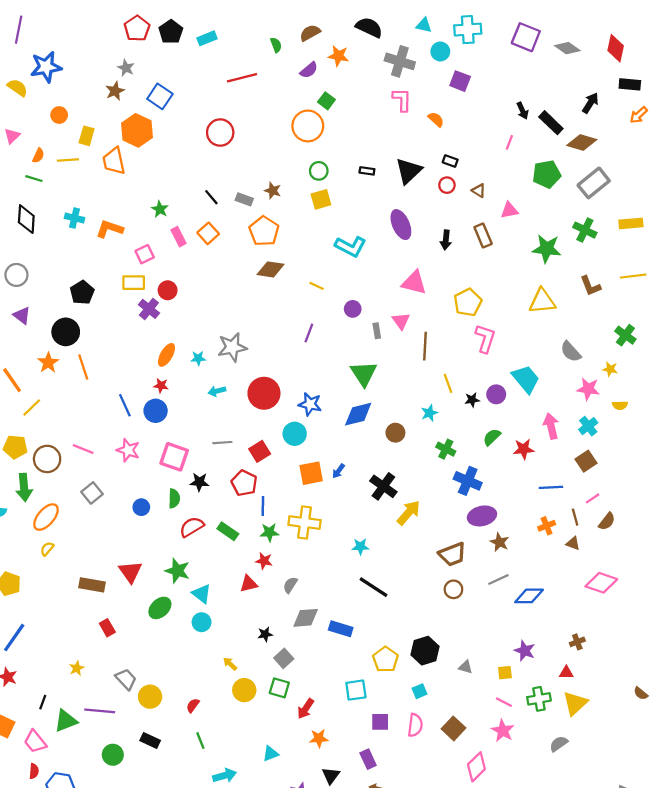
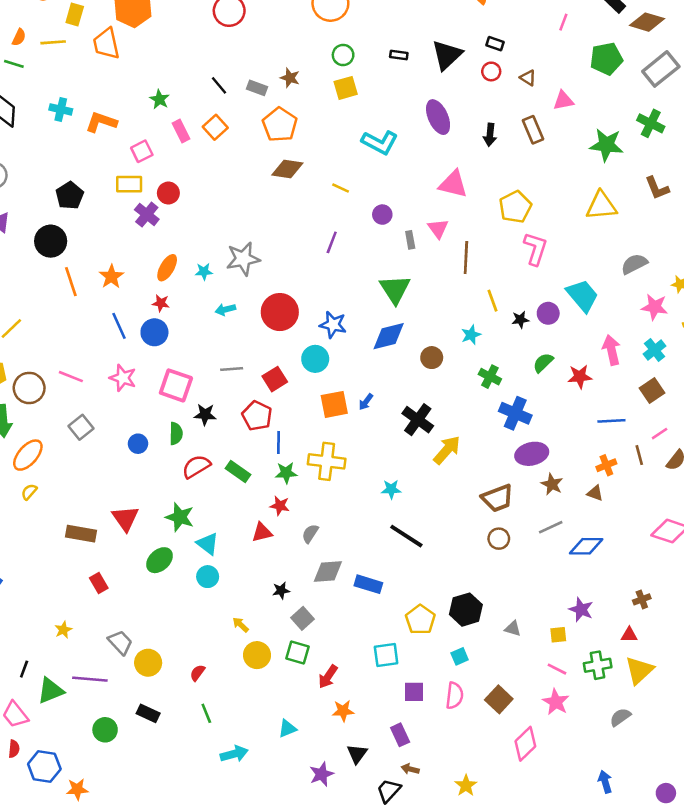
gray semicircle: (571, 352) -> (634, 264), turned 105
orange star: (48, 363) -> (111, 277), moved
brown triangle: (573, 543) -> (595, 493), moved

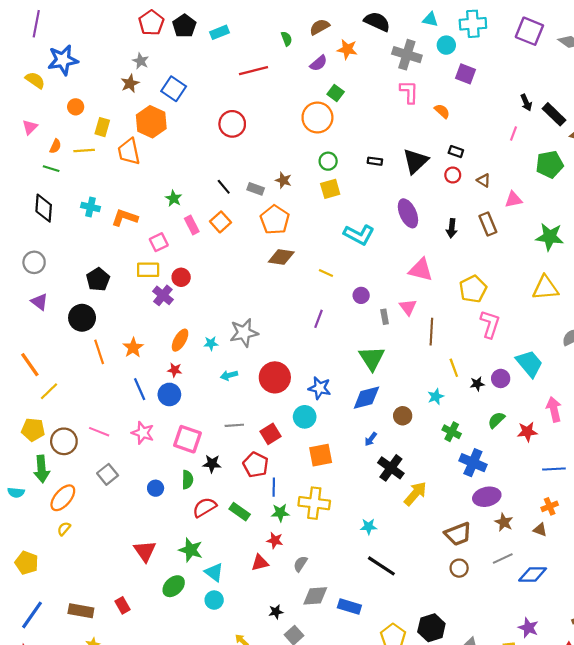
blue arrow: (366, 402) -> (371, 439), moved
brown rectangle: (81, 534) -> (81, 611), moved

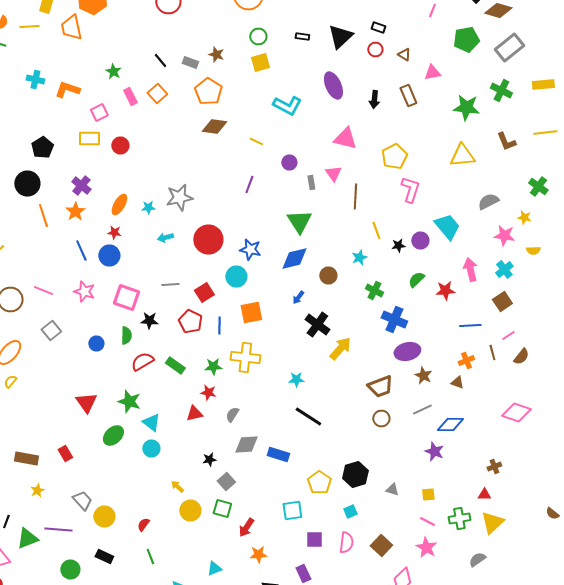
purple cross: (163, 295) -> (81, 186), moved
blue line: (274, 487) -> (219, 326), moved
purple star: (528, 628) -> (434, 452), moved

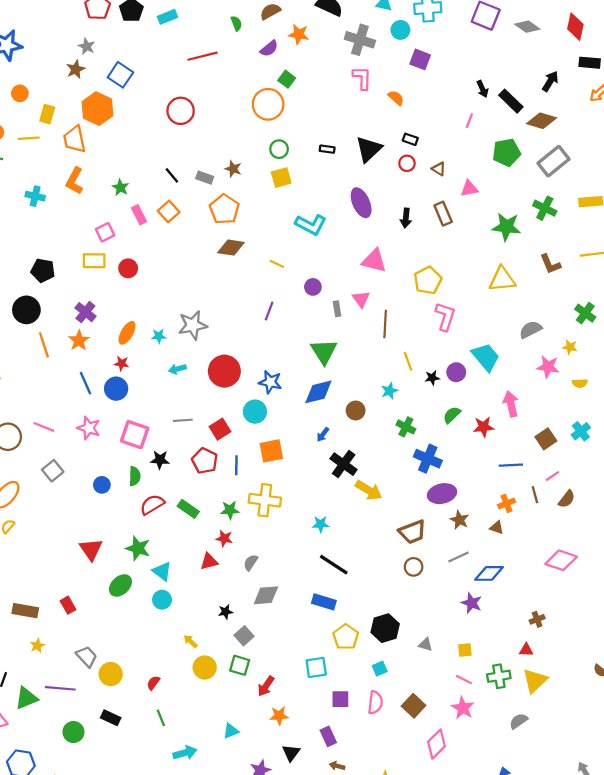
orange L-shape: (67, 90) -> (75, 181), moved, turned -80
black pentagon: (42, 148) -> (43, 271), turned -30
cyan cross: (504, 270) -> (581, 431), moved
yellow arrow: (340, 348) -> (369, 490), turned 80
blue rectangle: (278, 454) -> (324, 602), moved

